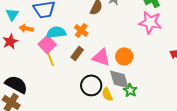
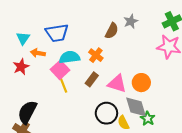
black semicircle: (16, 84) -> (27, 112), turned -90

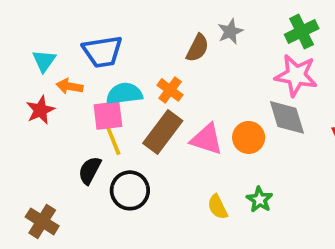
pink square: (60, 70) -> (108, 116), turned 36
brown rectangle: (92, 79) -> (163, 132), size x1.6
gray diamond: (136, 107) -> (287, 117), moved
black semicircle: (27, 112) -> (90, 170), moved, size x0.7
black circle: (106, 113) -> (130, 190), moved

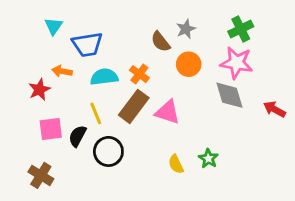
brown semicircle: (197, 48) -> (161, 42), turned 115
cyan triangle: (44, 61) -> (54, 26), moved
pink square: (108, 116) -> (51, 129), moved
orange circle: (249, 137) -> (189, 64), moved

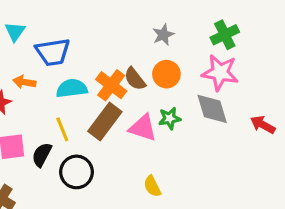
brown semicircle: (161, 42) -> (135, 79), moved
orange cross: (139, 74) -> (111, 85), size x1.4
green star: (208, 159) -> (170, 118), moved, turned 30

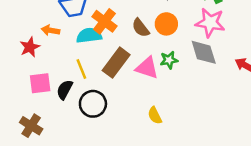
orange cross: (111, 85) -> (105, 21), moved

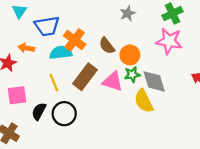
orange circle: (166, 24) -> (130, 55), moved
gray diamond: (204, 52) -> (154, 81), moved
black semicircle: (65, 90) -> (39, 111), moved
yellow semicircle: (155, 115) -> (144, 101), moved, size x1.5

